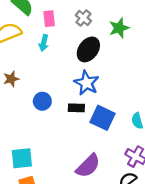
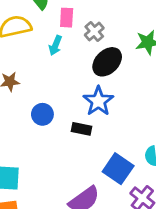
gray cross: (83, 18) -> (94, 31), moved
blue square: (102, 118) -> (118, 169), moved

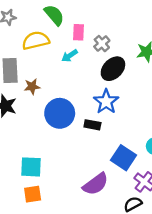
cyan arrow: (55, 45) -> (70, 56), turned 35
blue circle: (42, 114) -> (60, 113), size x1.6

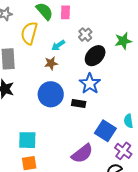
pink rectangle: (79, 32) -> (65, 12), moved
yellow semicircle: (36, 41) -> (29, 33), turned -60
brown star: (32, 87) -> (51, 63), moved

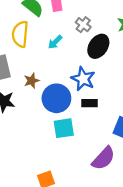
brown star: (51, 63) -> (32, 81), moved
blue star: (90, 84) -> (83, 79), moved
cyan square: (27, 140) -> (64, 128), moved

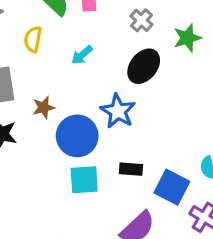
gray cross: (83, 25) -> (141, 20), moved
yellow semicircle: (20, 34) -> (33, 39), size x0.7
black rectangle: (90, 103) -> (131, 169), moved

